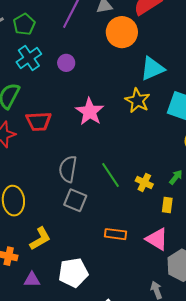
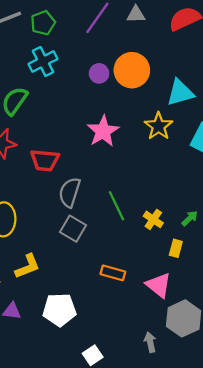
orange circle: (122, 32) -> (132, 70), moved
purple circle: (66, 63) -> (99, 73), moved
red trapezoid: (39, 121) -> (45, 160), moved

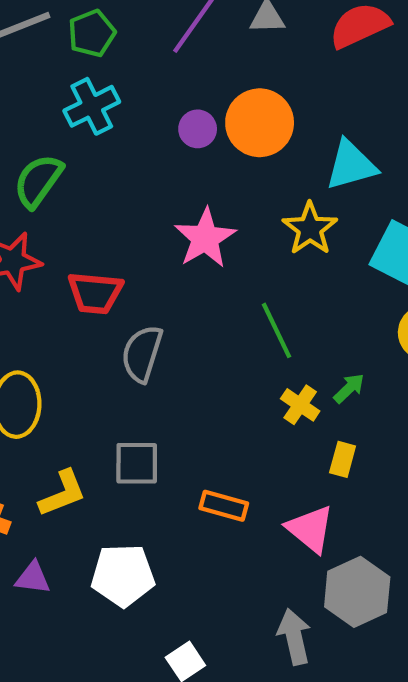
green line: (117, 206) -> (276, 330), moved
green arrow: (190, 218) -> (349, 388), moved
gray square: (73, 229) -> (137, 463), moved, turned -30
gray arrow: (150, 342) -> (294, 637), size x1.4

